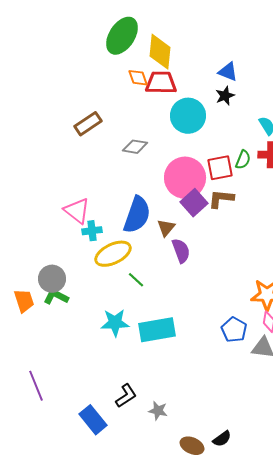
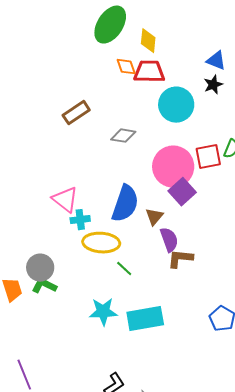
yellow diamond: (160, 52) -> (148, 41), size x0.7
brown L-shape: (221, 199) -> (180, 259), moved
yellow ellipse: (113, 254) -> (101, 243), turned 30

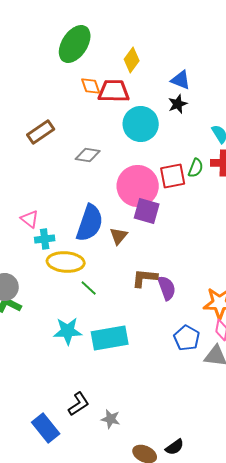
yellow diamond: (148, 41) -> (132, 60), moved, turned 30
purple square: (182, 192) -> (147, 211), turned -32
pink triangle: (65, 200) -> (30, 219), size x0.7
purple semicircle: (169, 240) -> (167, 288), moved

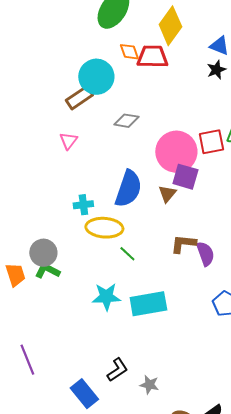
yellow diamond: (132, 60) -> (170, 26), size x1.5
cyan circle: (141, 124) -> (96, 77), moved
pink triangle: (30, 219) -> (68, 141), moved, turned 30
brown triangle: (119, 236) -> (167, 194), moved

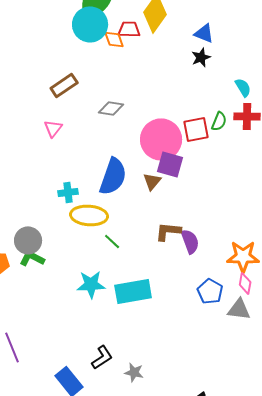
red trapezoid: (152, 57) -> (129, 29), moved, size x0.7
cyan circle: (96, 77) -> (90, 24), moved

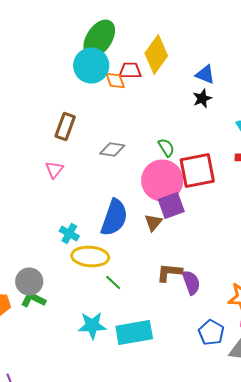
brown rectangle: (64, 85) -> (65, 126), turned -36
green semicircle: (219, 121) -> (166, 148), moved, turned -54
red square: (196, 129) -> (197, 170), size x1.4
purple square: (170, 164) -> (171, 206), turned -36
cyan cross: (68, 192) -> (69, 234), turned 36

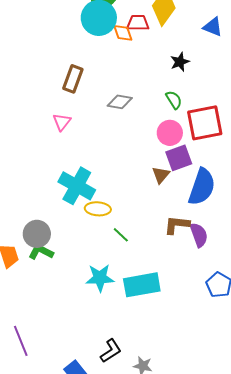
black star: (202, 98) -> (180, 62), moved
pink circle: (162, 180) -> (170, 133), size x0.6
blue semicircle: (114, 218) -> (202, 187), moved
cyan cross: (69, 234) -> (77, 186), size x1.8
yellow ellipse: (90, 256) -> (98, 209), size x0.7

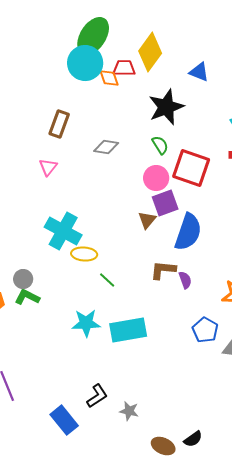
black star: (180, 62) -> (166, 107), size x1.8
red square: (205, 123) -> (191, 168), turned 30
gray circle: (37, 234) -> (23, 279), size x0.7
purple semicircle: (199, 235) -> (185, 280), size x0.7

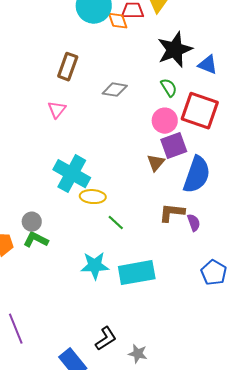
blue triangle: (199, 72) -> (208, 65), moved

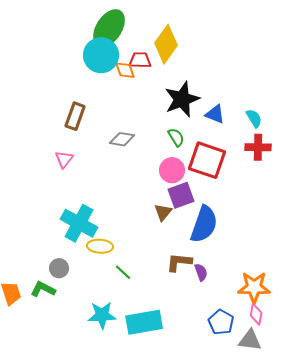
gray circle: (32, 222) -> (59, 268), moved

